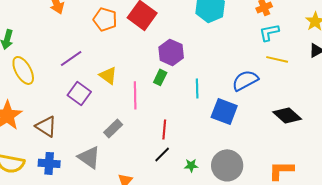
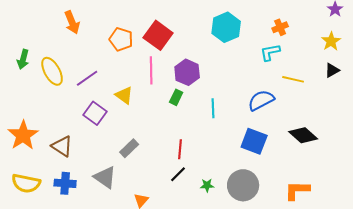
cyan L-shape: (269, 32) -> (270, 52), moved
yellow ellipse: (23, 70) -> (52, 71), moved
pink line: (135, 95) -> (151, 70), moved
blue square: (224, 111) -> (254, 141), moved

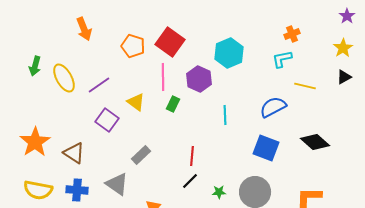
cyan hexagon: (226, 27) -> (229, 53), moved
green rectangle: (176, 97) -> (173, 104), moved

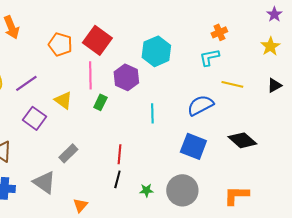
black triangle: (344, 77) -> (274, 85), moved
black line: (190, 181) -> (117, 179), turned -30

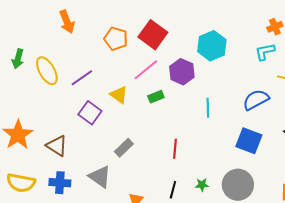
pink line: (90, 75) -> (146, 70), turned 52
green rectangle: (100, 102) -> (156, 97), turned 42
black line: (117, 179) -> (173, 190), moved

